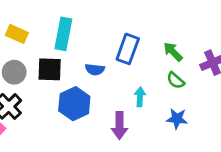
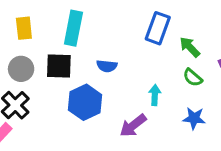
yellow rectangle: (17, 34) -> (24, 28), turned 60
blue rectangle: (128, 49) -> (158, 28), moved
purple arrow: (119, 126) -> (133, 126), turned 52

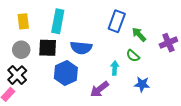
blue semicircle: (107, 66) -> (81, 48), size x1.5
green semicircle: (193, 78) -> (133, 56), moved

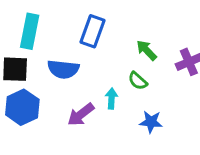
blue rectangle: (117, 21) -> (92, 31), moved
blue hexagon: (66, 73) -> (22, 107), moved
purple arrow: (99, 89) -> (81, 115), moved

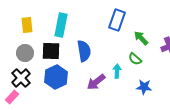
blue rectangle: (92, 31) -> (117, 20), moved
blue semicircle: (63, 69) -> (84, 51), turned -105

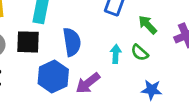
cyan arrow: (117, 71) -> (116, 54), moved
blue hexagon: (56, 77) -> (53, 77), moved

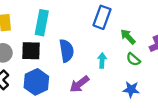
green semicircle: (140, 53) -> (133, 59), moved
blue hexagon: (53, 77) -> (36, 82), moved

